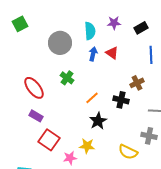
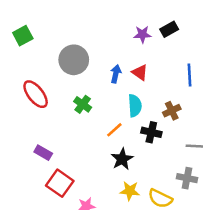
black rectangle: (141, 28) -> (169, 29), moved
cyan semicircle: (90, 31) -> (135, 106), moved
red ellipse: (34, 88) -> (36, 94), moved
yellow star: (87, 146) -> (130, 191), moved

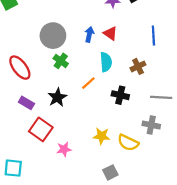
gray circle: (74, 60) -> (53, 36), moved
red ellipse: (36, 94) -> (20, 68), moved
black cross: (151, 132) -> (120, 95), moved
black star: (122, 159) -> (57, 97), moved

